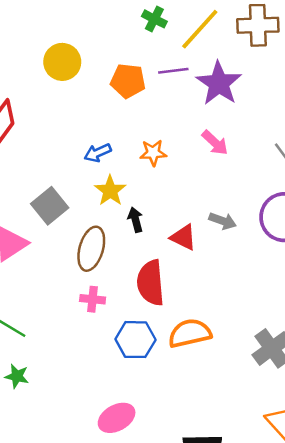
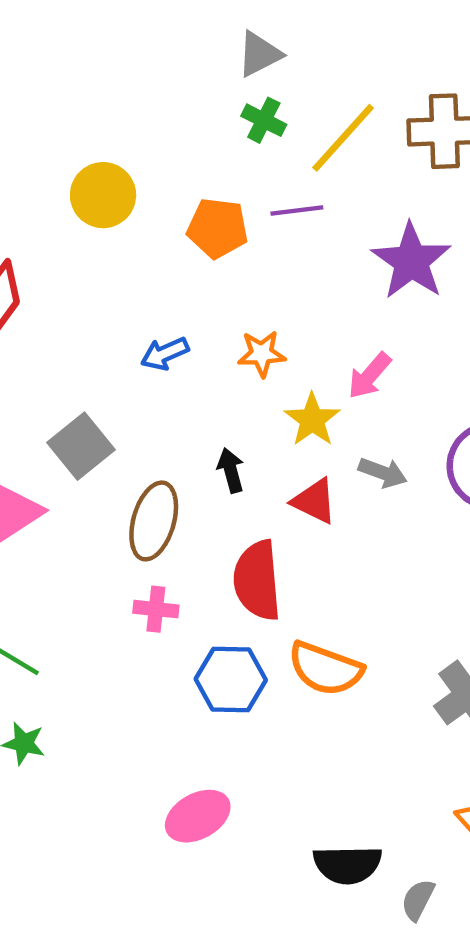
purple star: (219, 83) -> (411, 261), moved
pink arrow: (215, 143) -> (369, 376), moved, turned 88
yellow star: (110, 191) -> (312, 420), moved
orange semicircle: (190, 333) -> (325, 669), turned -147

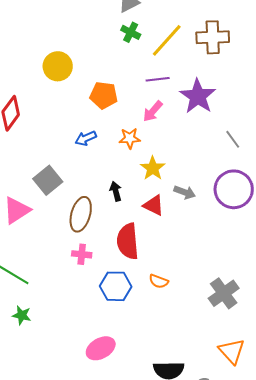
purple line: (297, 210) -> (158, 79), moved
orange pentagon: (218, 228) -> (104, 95), moved
pink arrow: (369, 376) -> (153, 111), moved
orange semicircle: (325, 669) -> (159, 281), size x0.6

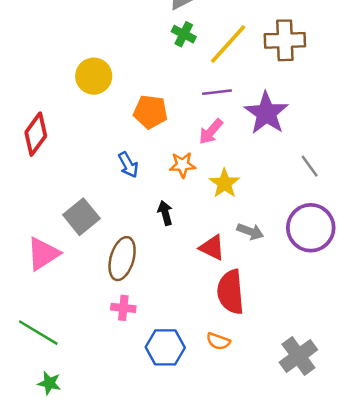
blue arrow: (86, 138) -> (128, 165), turned -95
yellow star: (153, 168) -> (224, 183), moved
black arrow: (116, 191) -> (165, 213), moved
red semicircle: (128, 241) -> (231, 292), moved

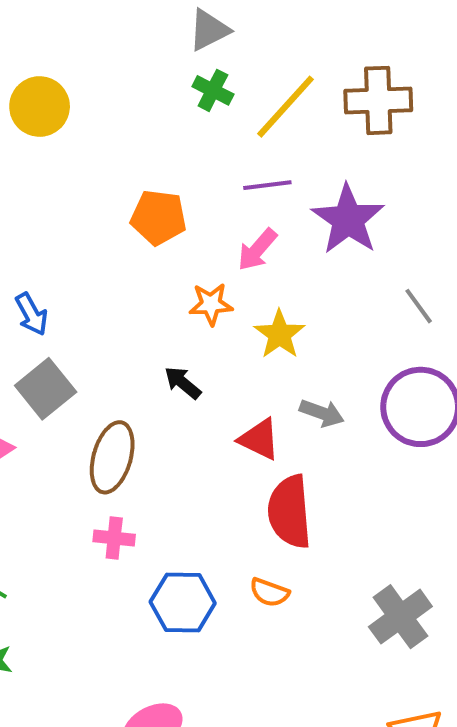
yellow circle: (94, 76) -> (40, 107), moved
blue arrow: (128, 165) -> (31, 314), moved
black arrow: (165, 213) -> (183, 383), turned -35

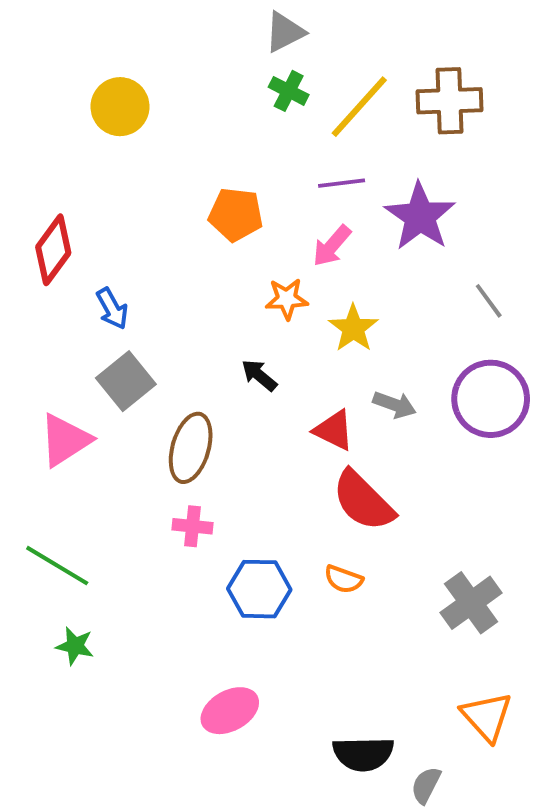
red semicircle: (290, 512) -> (363, 501), turned -40

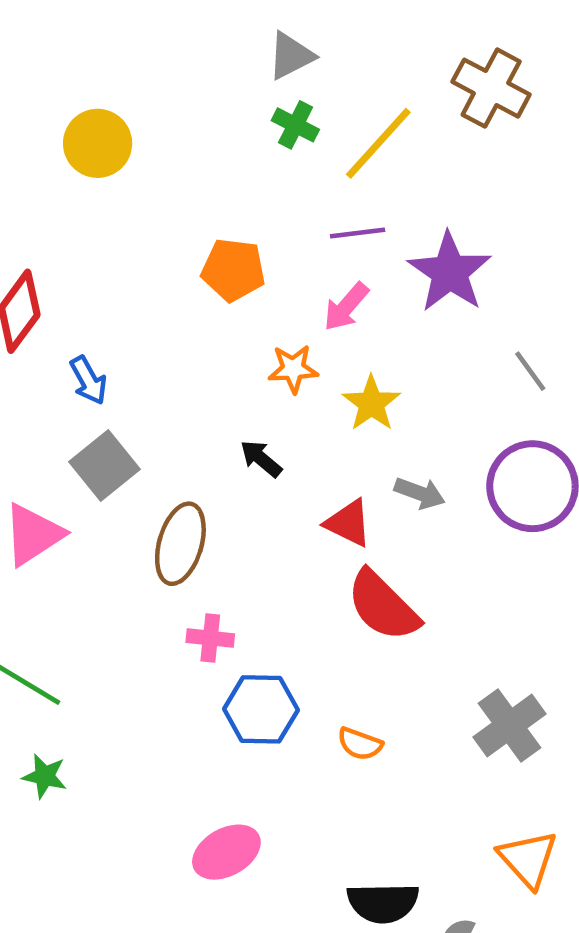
brown cross: (449, 101) -> (491, 88), moved, turned 30
pink cross: (193, 526) -> (210, 638), moved
orange semicircle: (344, 579) -> (360, 744), moved

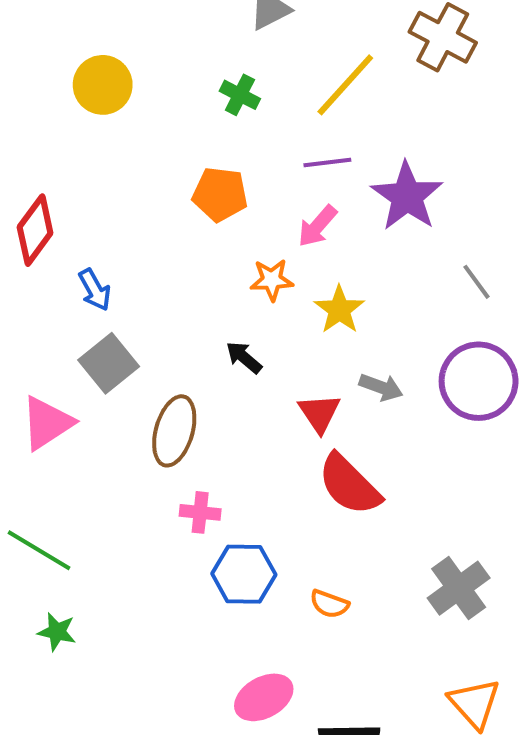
green cross: (295, 125) -> (240, 95), moved
red triangle: (348, 523) -> (319, 413), turned 30
pink ellipse: (226, 852) -> (264, 697), moved

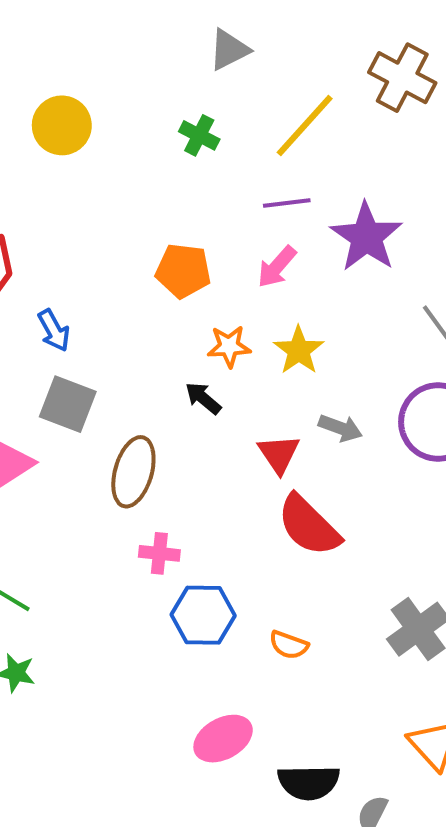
orange pentagon: (220, 194) -> (183, 271), moved
orange star: (272, 280) -> (229, 346), moved
gray square: (109, 363) -> (68, 404), turned -30

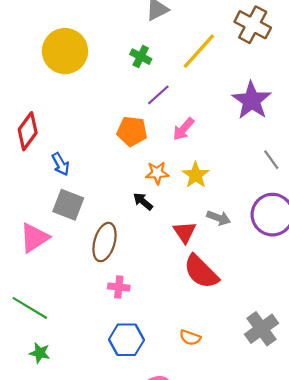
yellow circle: (62, 125) -> (65, 51), size x1.4
purple line: (287, 203) -> (158, 95), moved, turned -35
purple star: (366, 237) -> (252, 100), moved
blue hexagon: (203, 615) -> (126, 340), moved

